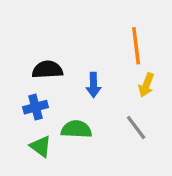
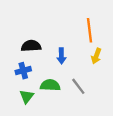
gray line: (136, 128) -> (78, 86), moved
green triangle: (41, 146) -> (27, 96), turned 32

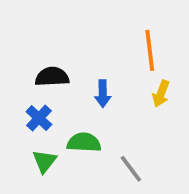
blue cross: (23, 71) -> (39, 118), turned -32
gray line: (78, 86) -> (131, 169), moved

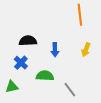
orange line: (150, 50) -> (80, 15), moved
green triangle: (45, 161) -> (12, 87), moved, turned 40

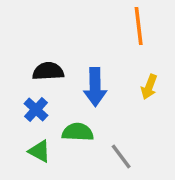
blue arrow: (55, 50) -> (95, 87), size x1.5
green triangle: (12, 87) -> (39, 151), moved, turned 40

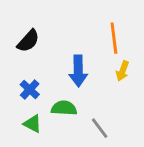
orange line: (139, 26) -> (114, 38), moved
black semicircle: (48, 71) -> (28, 41), moved, turned 135

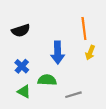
black semicircle: (28, 41) -> (21, 31), turned 30
gray line: (100, 128) -> (73, 95), turned -70

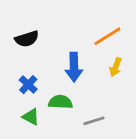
orange line: (84, 28) -> (107, 36), turned 65

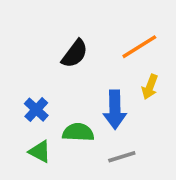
black semicircle: (27, 39) -> (75, 54), moved, turned -35
blue arrow: (74, 67) -> (115, 110), moved

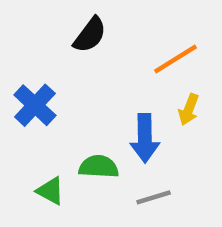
black semicircle: (75, 54) -> (90, 35), moved
blue cross: (36, 110) -> (35, 105), moved, size x1.4

